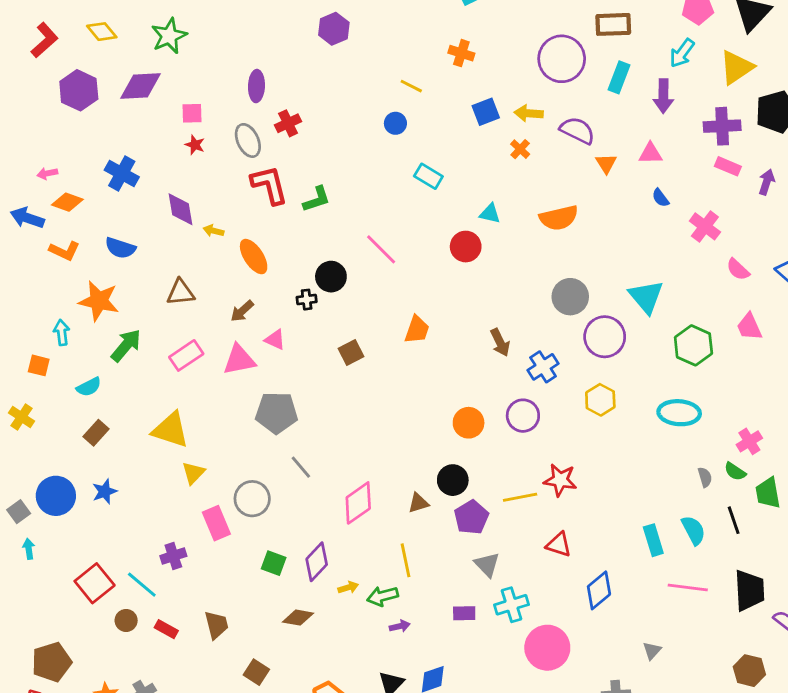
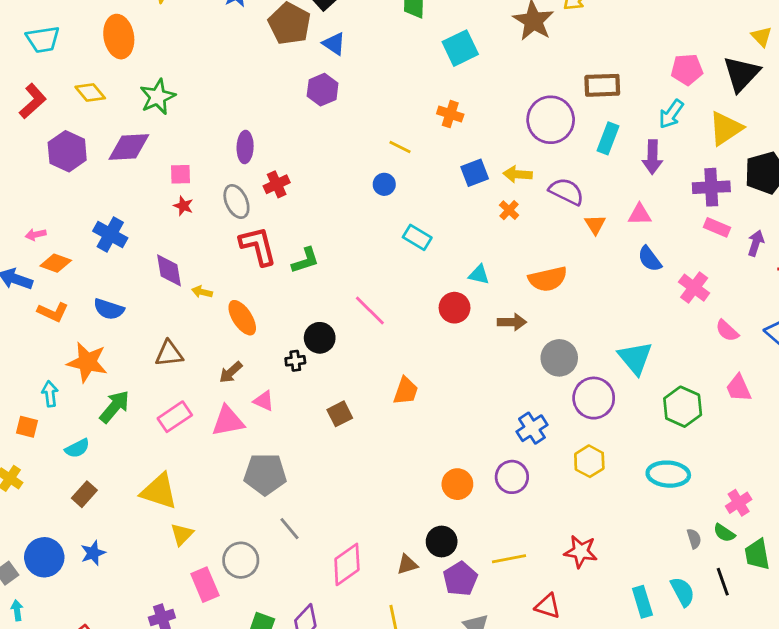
blue semicircle: (661, 198) -> (650, 259), size x1.4
brown arrow: (500, 343) -> (512, 322), moved, turned -64
red star: (560, 480) -> (581, 552), moved

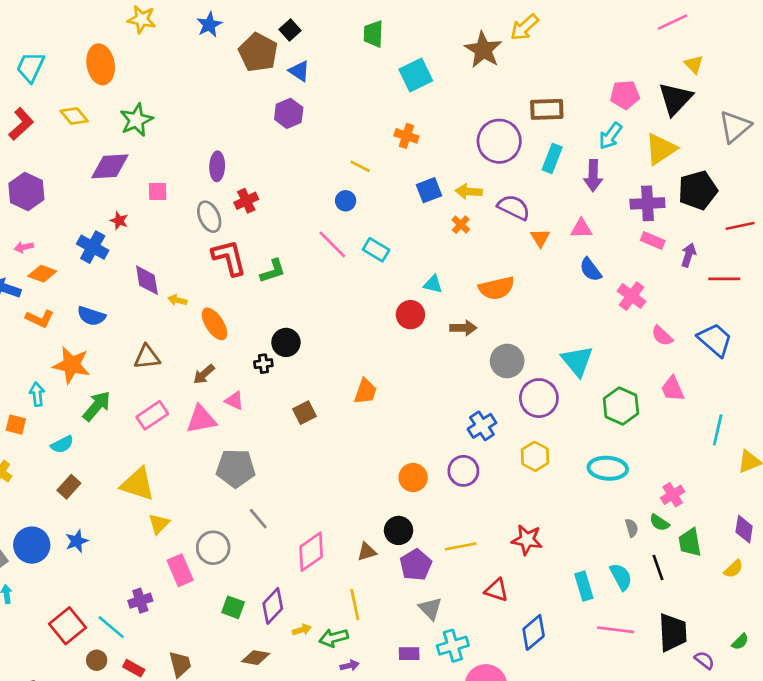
cyan trapezoid: (43, 39) -> (30, 67), turned 124
purple hexagon: (67, 151) -> (26, 191), moved
red star: (183, 206) -> (119, 221), moved
pink line: (370, 311) -> (332, 244), moved

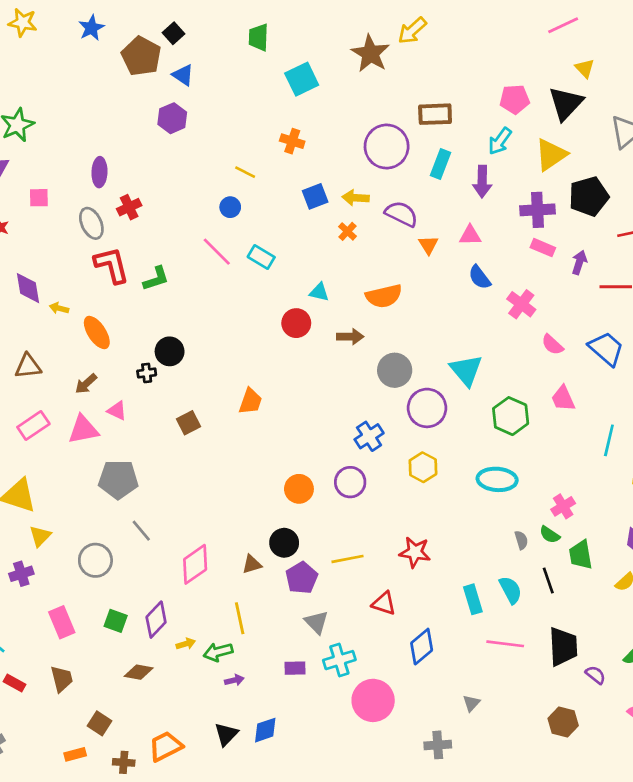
pink rectangle: (180, 570) -> (62, 622), moved
purple cross: (140, 601) -> (21, 574), moved

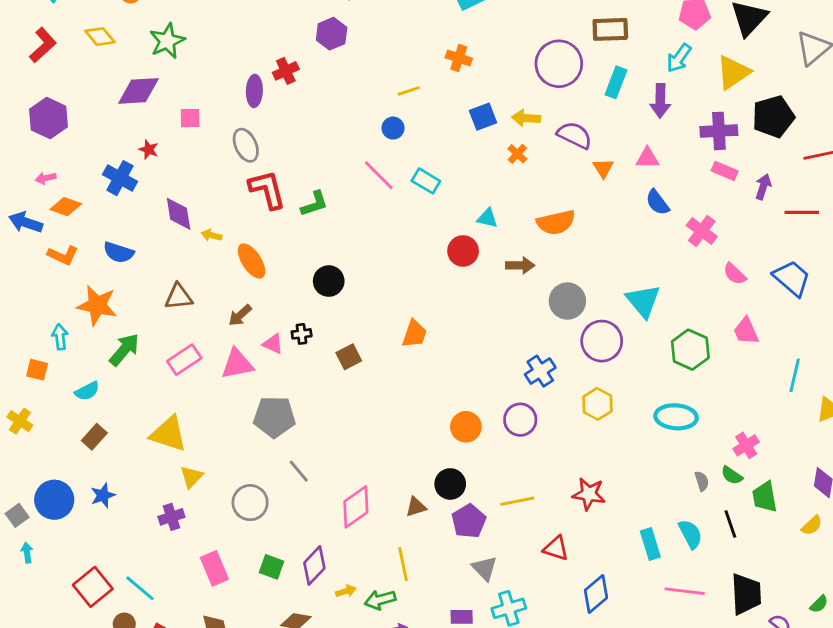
yellow line: (245, 172) -> (409, 91), turned -45
red cross: (129, 207) -> (286, 71), moved
black cross: (147, 373) -> (302, 334), moved

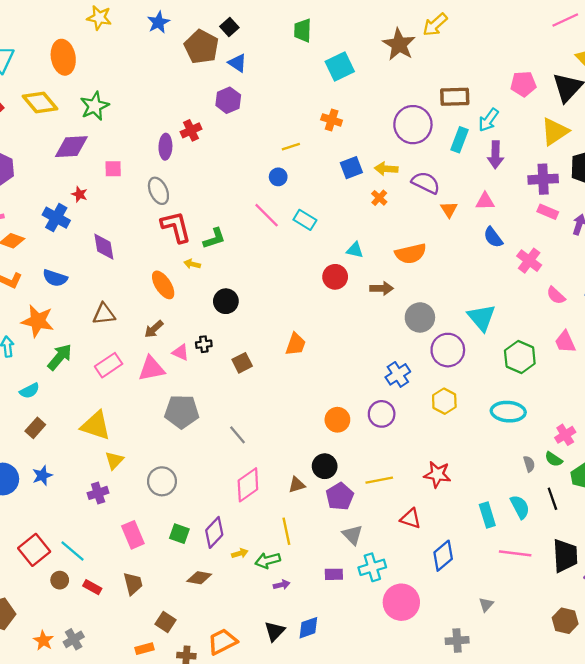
yellow diamond: (100, 37) -> (40, 103), size x1.4
cyan arrow: (679, 58) -> (488, 120), moved
yellow arrow: (211, 235) -> (192, 264), moved
gray line: (299, 471) -> (237, 435), moved

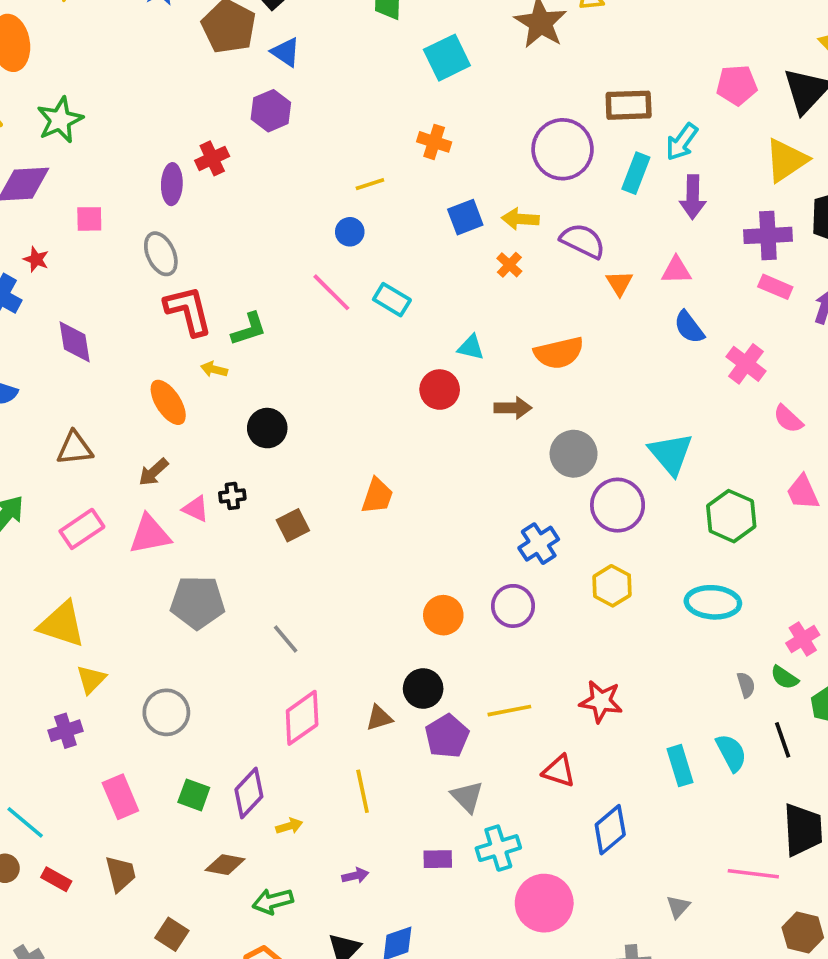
pink line: (515, 553) -> (753, 874), moved
green arrow: (268, 560) -> (273, 901), moved

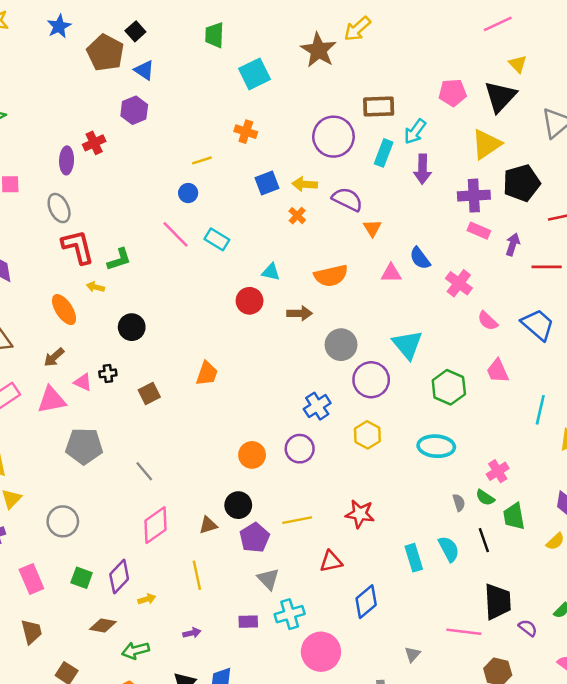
pink triangle: (676, 270) -> (391, 273), moved
red triangle: (559, 771) -> (331, 561), turned -30

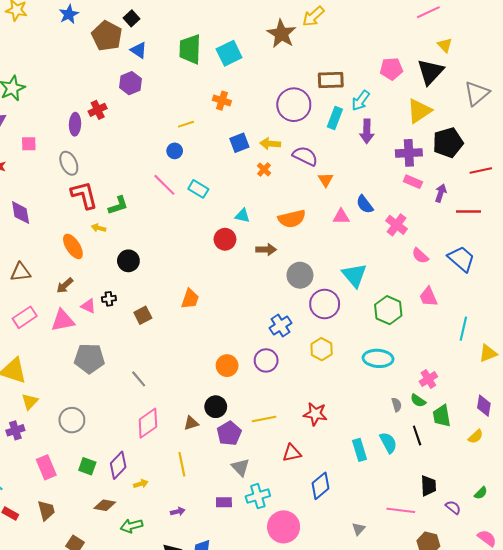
green trapezoid: (214, 35) -> (190, 49), moved, size x1.4
black trapezoid: (498, 602) -> (428, 486), size x0.7

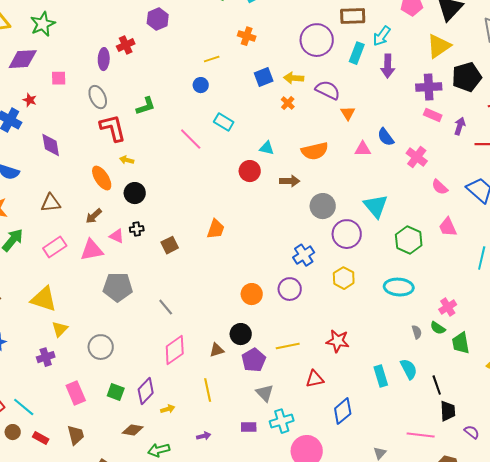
pink line: (164, 185) -> (191, 139), moved
green L-shape: (118, 205) -> (146, 106), moved
black circle: (128, 261) -> (135, 193), moved
black line: (417, 435) -> (437, 385), moved

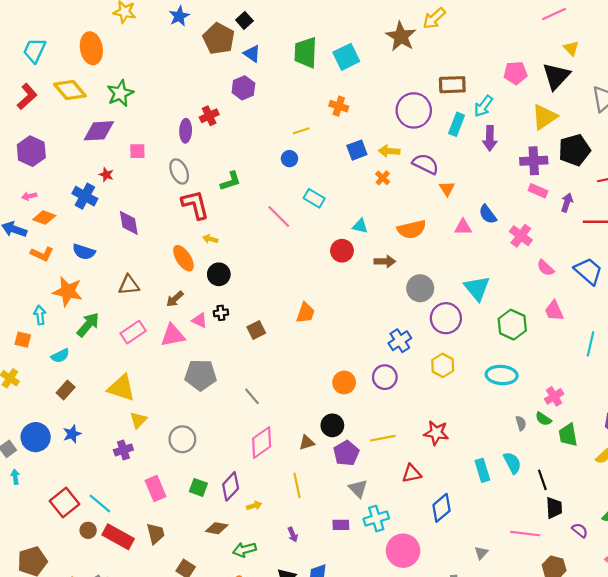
purple arrow: (204, 436) -> (293, 535), turned 80
red rectangle: (41, 438) -> (118, 537), size x1.8

